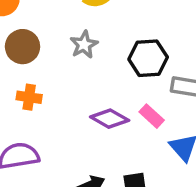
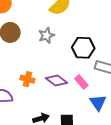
orange cross: (29, 97) -> (27, 79), moved

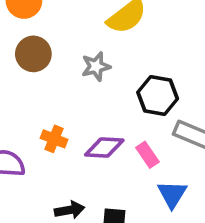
purple diamond: (56, 81) -> (104, 147), turned -40

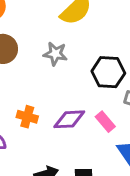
gray star: (96, 66) -> (55, 54), turned 30

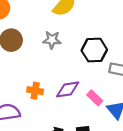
pink rectangle: (105, 122) -> (95, 98), moved

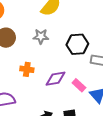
orange cross: (35, 91) -> (27, 69), moved

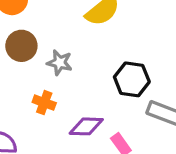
gray star: (41, 36) -> (60, 63), moved

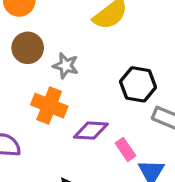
orange cross: (44, 103) -> (49, 106), size x1.5

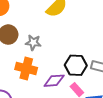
black hexagon: (138, 84) -> (76, 65), moved

